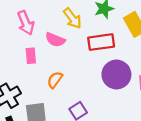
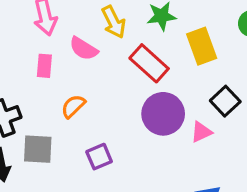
red rectangle: (101, 42) -> (149, 63), turned 40

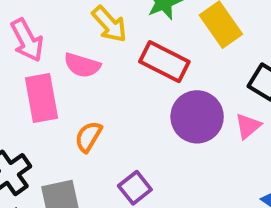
pink rectangle: (44, 66) -> (41, 98), size x1.6

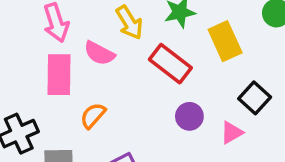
purple circle: (197, 117) -> (189, 116), size x0.6

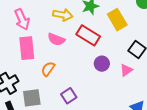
yellow arrow: (129, 22) -> (63, 15), turned -42
pink semicircle: (99, 53) -> (56, 39), moved

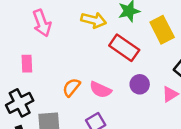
pink semicircle: (56, 39) -> (100, 90), moved
pink rectangle: (27, 48) -> (27, 64), moved, size x0.6

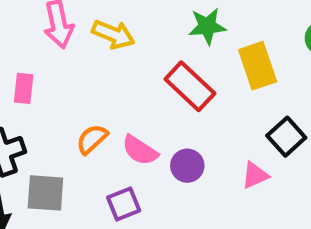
yellow arrow: (94, 20) -> (113, 34), moved
purple circle: (140, 84) -> (187, 166), moved

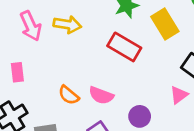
orange semicircle: (92, 139) -> (69, 95), turned -85
purple circle: (187, 166) -> (140, 116), moved

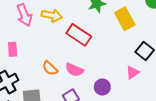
red rectangle: (124, 47) -> (79, 35), moved

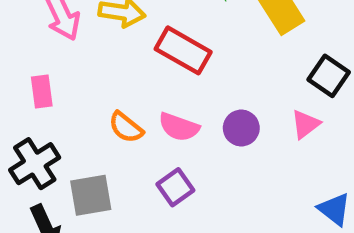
purple circle: (102, 87) -> (241, 128), moved

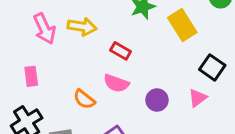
red rectangle: (183, 50) -> (121, 51), size x0.6
pink semicircle: (179, 127) -> (116, 83), moved

